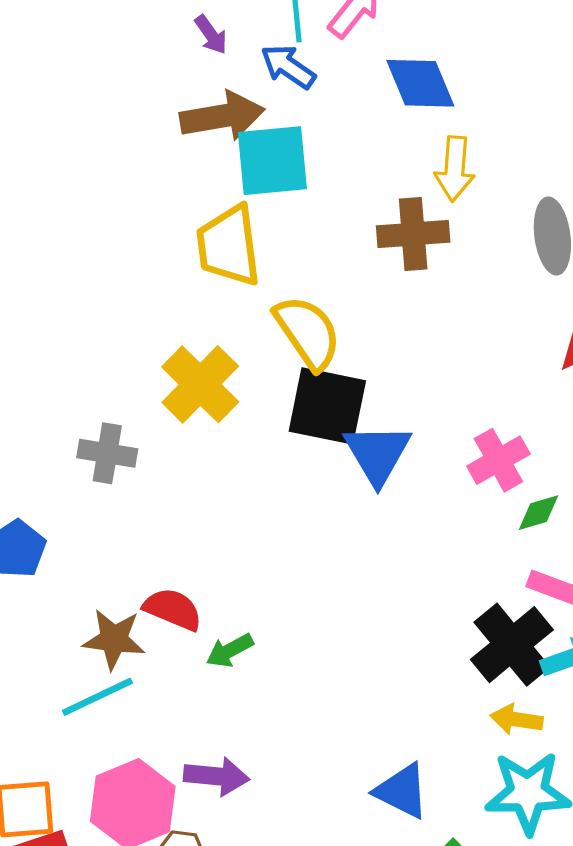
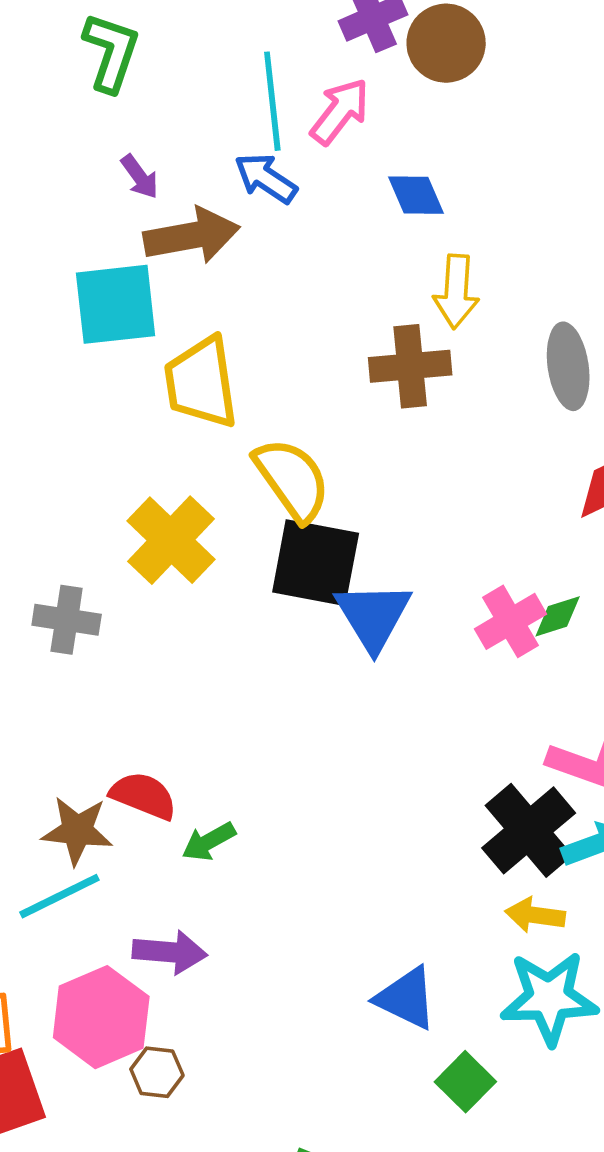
purple arrow: (211, 35) -> (140, 177), moved
blue diamond: (420, 83) -> (416, 195), size x0.7
cyan square: (272, 161) -> (116, 304), moved
green diamond: (539, 513) -> (558, 616), moved
purple arrow: (216, 776) -> (170, 952), moved

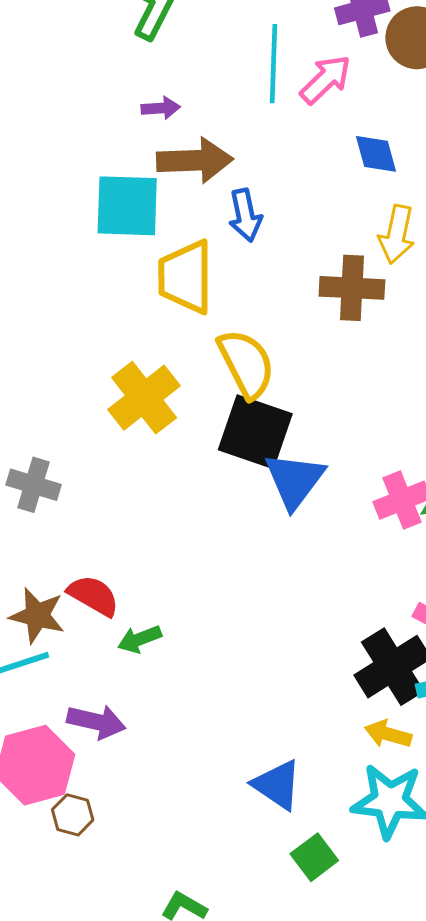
purple arrow: (140, 177) -> (161, 108), turned -66
blue arrow: (266, 178) -> (245, 215), moved, turned -144
gray cross: (67, 620) -> (34, 485), moved

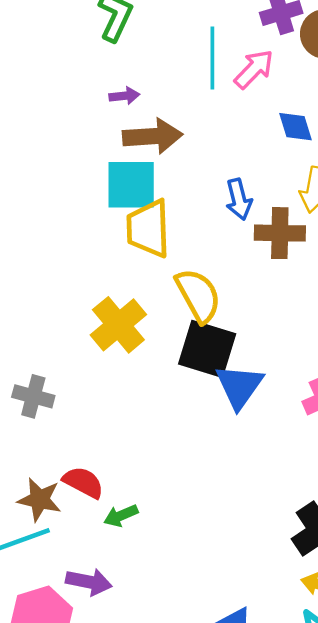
cyan square: (127, 206) -> (131, 185), moved
blue arrow: (245, 215) -> (239, 199), moved

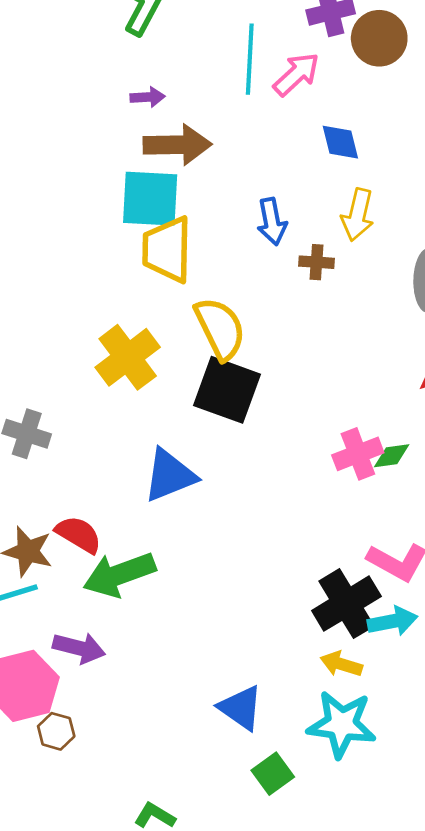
brown cross: (280, 233) -> (317, 262), size x0.6
blue triangle: (239, 386) -> (170, 475), moved, turned 30
green arrow: (121, 516) -> (119, 574), size x1.8

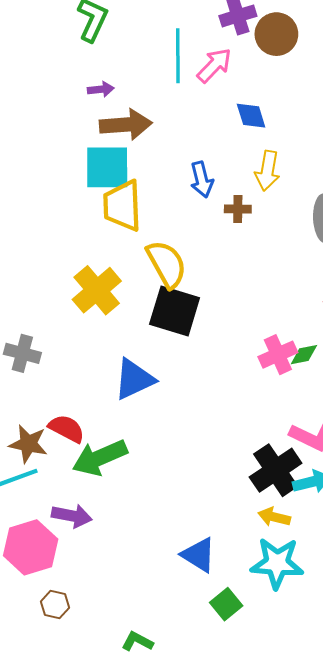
brown hexagon: (56, 731) -> (55, 605), moved

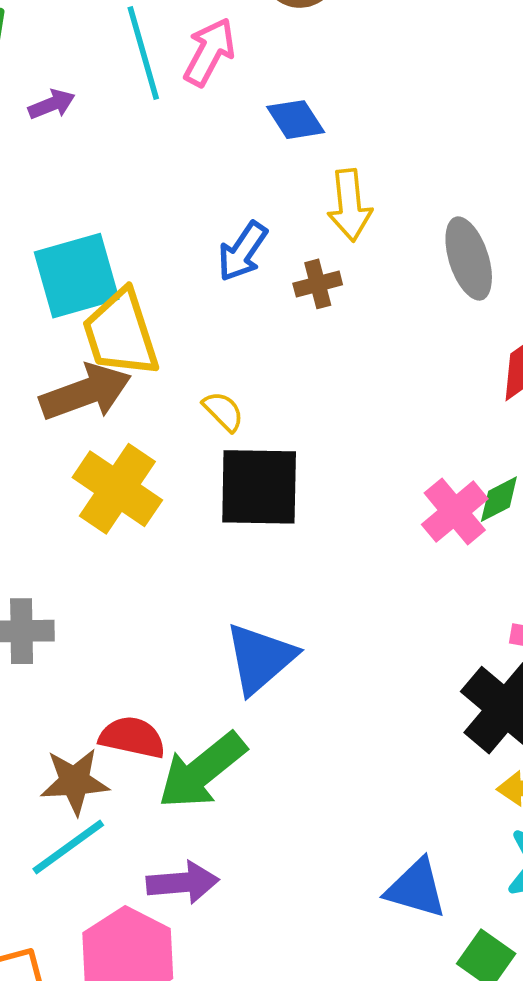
purple arrow: (101, 89) -> (52, 104), moved
brown arrow: (126, 125) -> (86, 392), moved
blue arrow: (202, 180) -> (243, 251), turned 64
yellow semicircle: (167, 264) -> (223, 411), size x0.5
blue triangle: (134, 379) -> (260, 658), moved

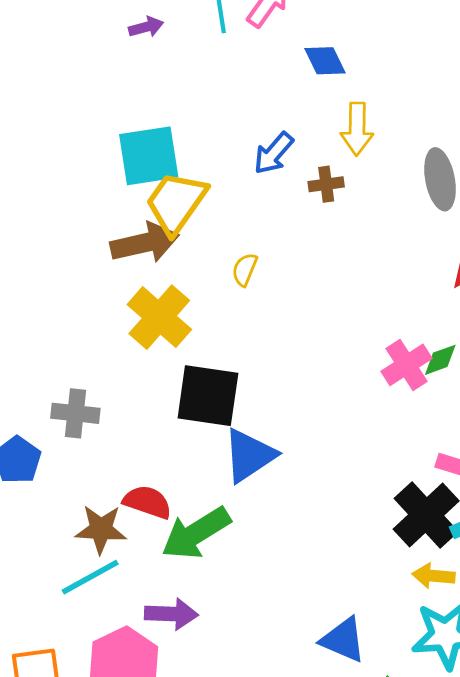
yellow trapezoid: (121, 333) -> (176, 203), turned 46
yellow semicircle: (223, 411) -> (245, 270), turned -120
black square: (259, 487) -> (208, 396), moved

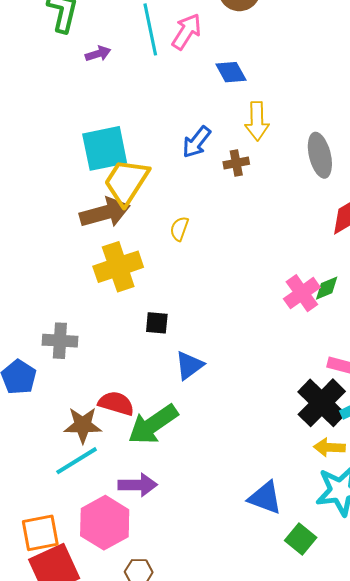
yellow cross: (159, 317) -> (118, 267), turned 33
black square: (208, 396) -> (157, 323), size x0.5
blue triangle: (249, 455) -> (189, 365), size x0.7

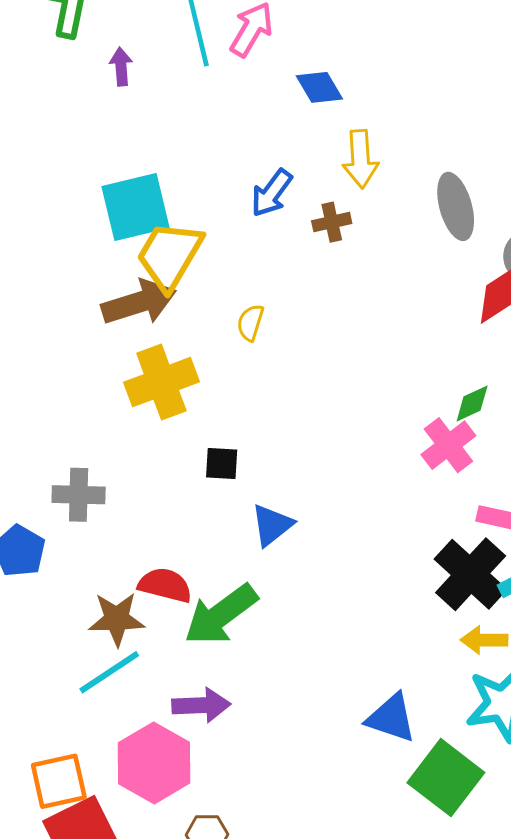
purple arrow: (98, 54) -> (121, 67), turned -75
pink cross: (302, 293) -> (448, 445), moved
green square: (301, 539) -> (446, 778), size x1.6

